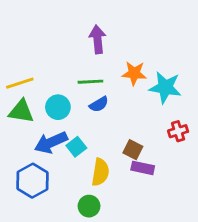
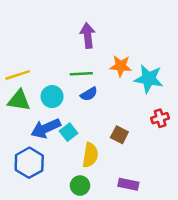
purple rectangle: (143, 168) -> (128, 184), moved

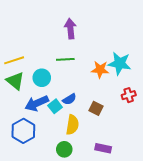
orange star: (121, 66) -> (100, 70), moved
blue semicircle: (89, 94) -> (69, 99), moved
green triangle: (19, 100) -> (15, 81), turned 30

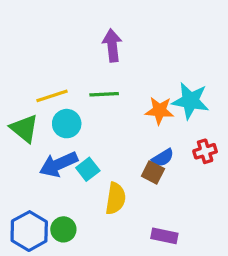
yellow line: (14, 60) -> (52, 96), moved
blue semicircle: (69, 99) -> (163, 158), moved
blue hexagon: (23, 131) -> (29, 231), moved
green circle: (64, 149) -> (63, 229), moved

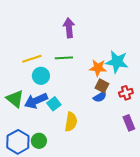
green triangle: (24, 128) -> (15, 99), moved
brown square: (153, 172) -> (102, 86), moved
purple rectangle: (164, 236) -> (129, 123), moved, turned 56

